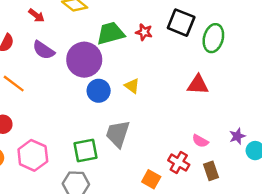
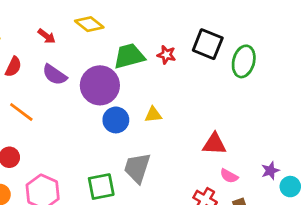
red triangle: (198, 85) -> (214, 144), moved
yellow triangle: (132, 86) -> (153, 115), turned -42

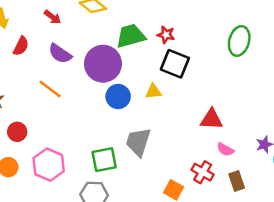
black square: (208, 44) -> (175, 64), moved
orange line: (21, 112) -> (50, 89), moved

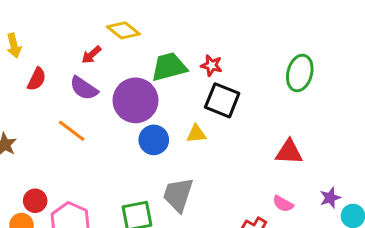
red arrow: (52, 17) -> (91, 55), moved, turned 102
red triangle: (211, 119) -> (289, 152), moved
red circle: (17, 132) -> (35, 201), moved

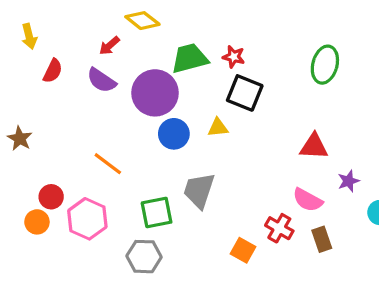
orange line: (72, 131) -> (108, 164), moved
purple star: (330, 198) -> (348, 181), moved
pink semicircle: (283, 204) -> (308, 200), size x1.4

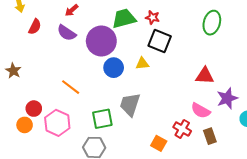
purple star: (348, 181) -> (227, 98), size x1.5

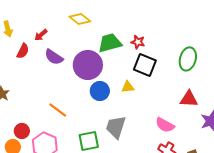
red arrow: (72, 10) -> (41, 35), moved
green ellipse: (212, 23) -> (188, 59), moved
pink semicircle: (201, 111) -> (165, 125), moved

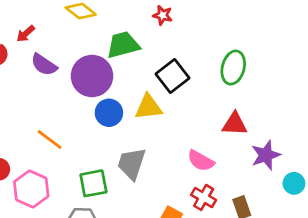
red star: (138, 42) -> (163, 15), moved
black square: (145, 65) -> (172, 76), turned 30
yellow triangle: (128, 87) -> (148, 107), size x1.5

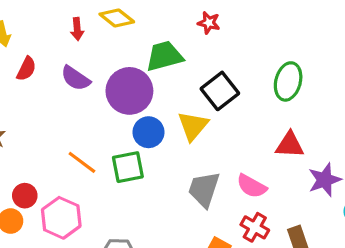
red arrow: (26, 34) -> (77, 29), moved, turned -54
yellow triangle: (148, 107) -> (193, 126), turned -44
gray trapezoid: (132, 164) -> (204, 189), moved
green square: (93, 183) -> (128, 167), moved

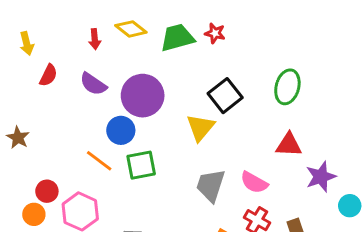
green trapezoid: (164, 56) -> (177, 38), moved
blue circle: (149, 132) -> (121, 130), moved

